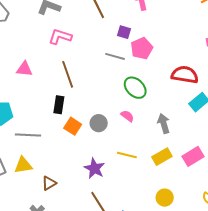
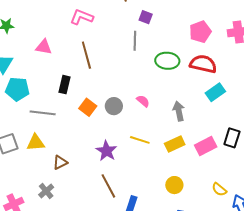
pink pentagon: (142, 48) -> (200, 32), moved
gray line: (115, 56) -> (135, 41), turned 72
green ellipse: (135, 88) -> (167, 61), moved, turned -45
black rectangle: (59, 105) -> (65, 85), moved

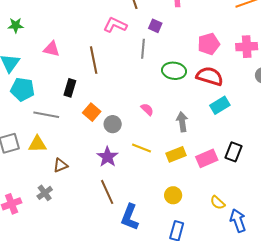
pink L-shape: (82, 17) -> (115, 25), moved
gray circle: (114, 106) -> (113, 124), moved

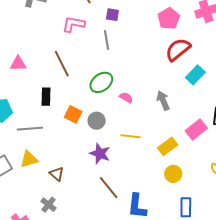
green ellipse: (174, 71) -> (101, 82), moved, turned -30
red semicircle: (210, 76) -> (178, 49), turned -40
yellow rectangle: (176, 154) -> (168, 146), moved
brown triangle: (60, 165) -> (57, 174), turned -42

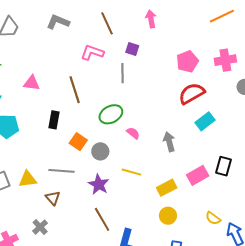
gray line: (30, 129) -> (62, 171), moved

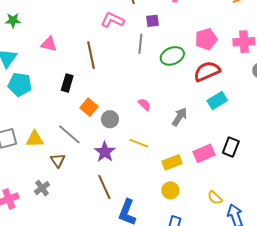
purple square: (132, 49) -> (153, 21), turned -32
green ellipse: (111, 114) -> (172, 56), moved
gray arrow: (169, 142) -> (179, 117), turned 42
gray line: (62, 171) -> (69, 134), turned 30

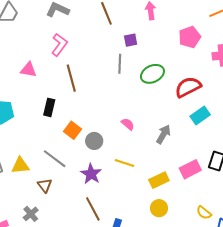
pink L-shape: (112, 20) -> (59, 45), moved, turned 105
pink pentagon: (206, 39) -> (190, 37), moved

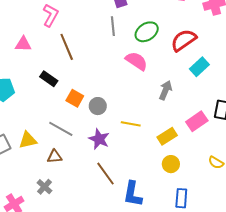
black rectangle: (49, 107) -> (49, 79), turned -60
pink semicircle: (128, 124) -> (136, 61), moved, size x1.6
brown triangle: (45, 185) -> (55, 157), turned -49

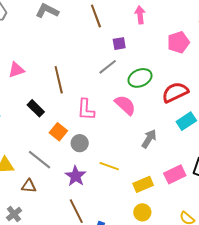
pink L-shape: (51, 15) -> (86, 110), moved, turned 145
gray line: (113, 26) -> (108, 67), turned 48
pink triangle: (23, 44) -> (16, 70), turned -30

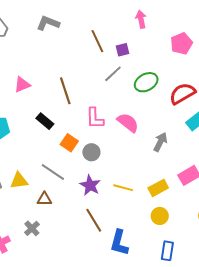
brown line: (96, 16) -> (97, 41), moved
pink semicircle: (125, 105) -> (128, 123), moved
yellow line: (109, 166) -> (123, 188), moved

